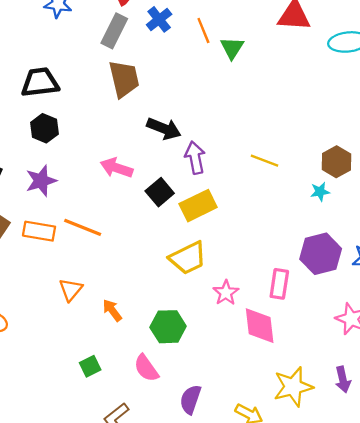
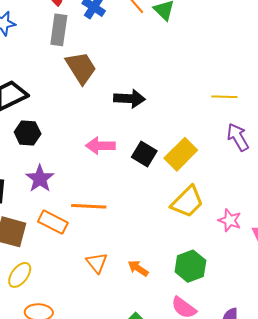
purple arrow: (195, 158) -> (238, 137), moved
orange rectangle: (39, 231) -> (53, 222), turned 36

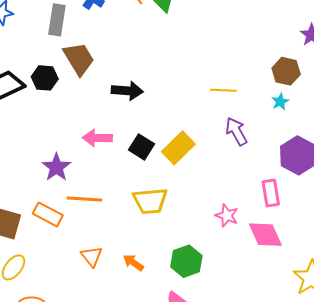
black hexagon: (28, 133) -> (45, 78), moved
purple star: (40, 179) -> (56, 167), moved
yellow trapezoid: (187, 202) -> (150, 201), moved, turned 39

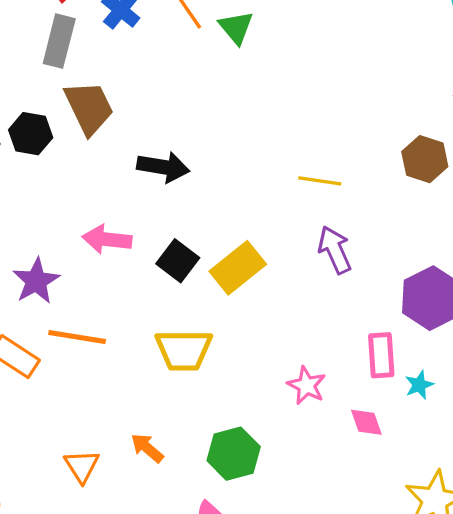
cyan star: (280, 102) -> (419, 385), moved
pink diamond: (265, 235) -> (366, 422), size x0.6
orange triangle: (92, 256) -> (82, 466), moved

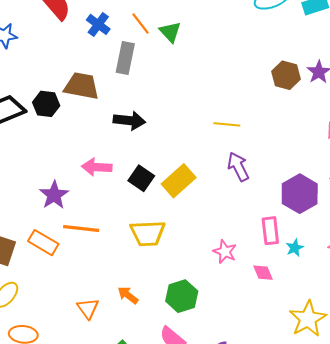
gray rectangle: (59, 41) -> (125, 58), moved
brown trapezoid: (89, 108) -> (82, 86), turned -51
brown hexagon: (425, 159) -> (286, 75), moved

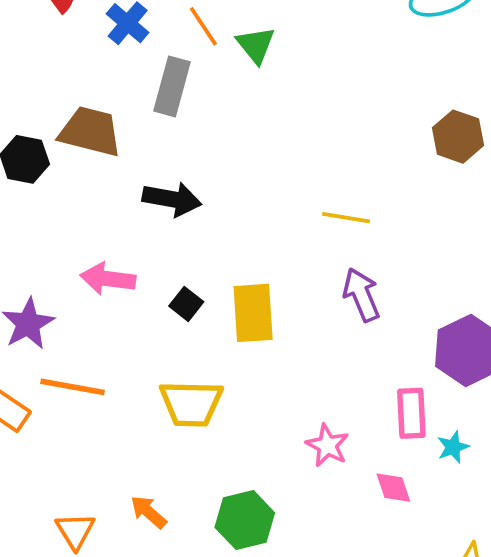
black square: (141, 178) -> (186, 304), size x0.7
yellow rectangle: (179, 181) -> (253, 313), turned -56

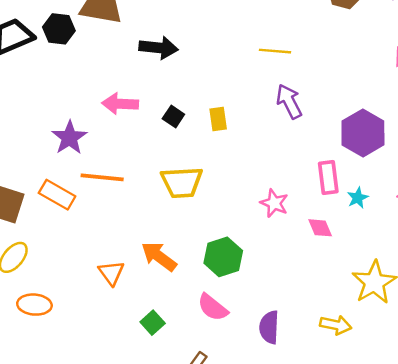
yellow rectangle: (253, 313) -> (218, 119), size x0.6
orange arrow: (148, 512) -> (159, 256), size x1.4

